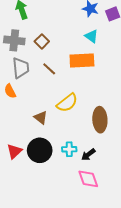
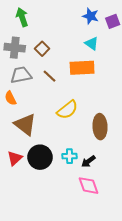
gray trapezoid: (21, 68) -> (21, 75), turned -95
brown triangle: (41, 118) -> (25, 125), moved, size x1.6

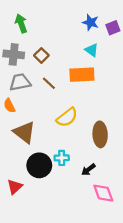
cyan cross: (69, 156) -> (62, 158), moved
red triangle: (15, 158) -> (15, 187), moved
pink diamond: (88, 186) -> (103, 193), moved

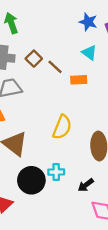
orange rectangle: (82, 75) -> (79, 80), size x0.6
brown line: (49, 83) -> (55, 67), moved
yellow semicircle: (67, 117) -> (62, 127), turned -30

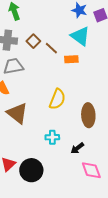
cyan triangle: (89, 53) -> (80, 36), size x1.5
black circle: (31, 180) -> (31, 170), moved

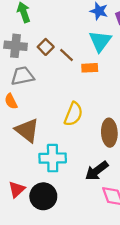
cyan triangle: (80, 36) -> (100, 41), turned 30
cyan cross: (52, 137) -> (53, 158), moved, size x1.6
black arrow: (77, 148) -> (97, 171), size x1.5

